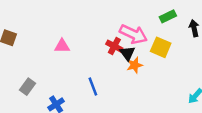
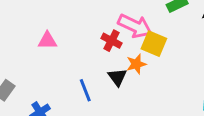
yellow square: (161, 47) -> (154, 44), moved
black triangle: (127, 53) -> (117, 77), moved

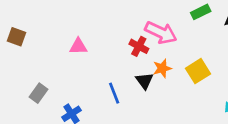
yellow square: (154, 44) -> (198, 71), moved, turned 35

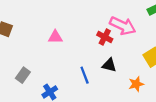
orange star: (162, 68) -> (136, 84), moved
black triangle: (144, 81) -> (109, 65), turned -40

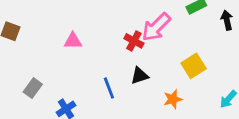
pink arrow: (123, 26) -> (156, 27), turned 110
black triangle: (109, 65) -> (139, 76), turned -32

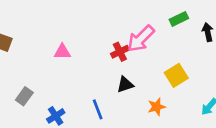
red cross: (134, 41) -> (120, 52), turned 36
blue line: (109, 88) -> (98, 109), moved

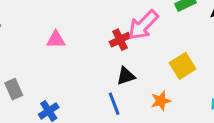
gray rectangle: (24, 96) -> (14, 89), turned -60
blue line: (98, 109) -> (114, 104), moved

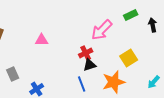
red cross: (120, 40) -> (86, 53), moved
orange star: (161, 101) -> (114, 82), size x1.6

